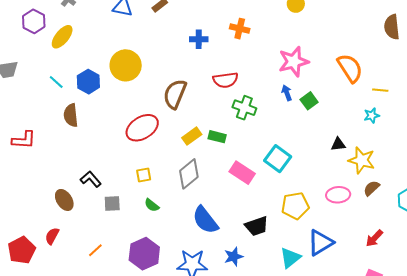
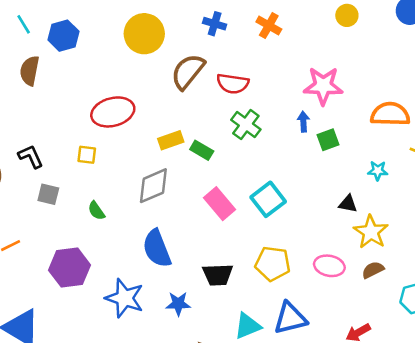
yellow circle: (126, 65) -> (144, 34), moved
orange semicircle: (350, 68) -> (390, 114), turned -72
brown semicircle: (175, 94) -> (188, 72), moved
cyan star: (372, 115) -> (378, 171), moved
yellow square: (144, 175) -> (87, 155), moved

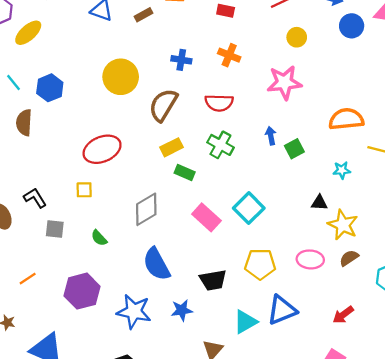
red semicircle: (233, 84) -> (219, 103), moved
pink star: (323, 86) -> (284, 82), moved
yellow rectangle: (171, 140) -> (171, 147), moved

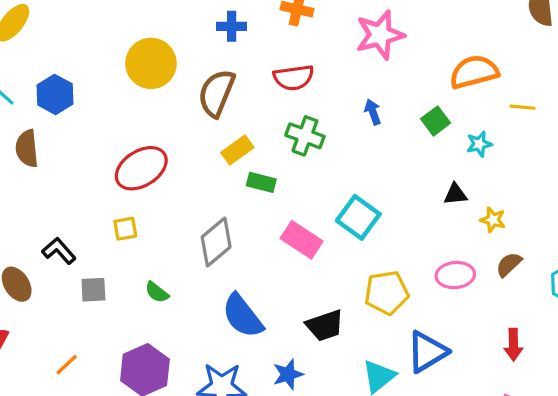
green square: (294, 149) -> (436, 121), moved
yellow star: (343, 225) -> (493, 220), size x0.6
red arrow: (343, 315) -> (513, 345), turned -45

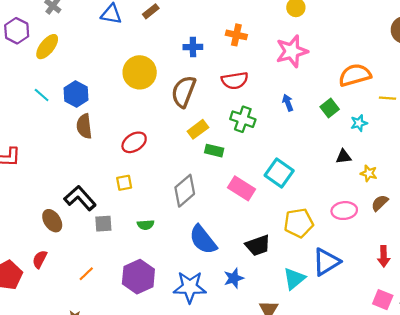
brown semicircle: (27, 149) -> (84, 126), moved
red ellipse: (141, 168) -> (134, 142), size x0.7
black L-shape: (59, 251) -> (80, 198), size x1.4
green semicircle: (157, 292) -> (146, 225), turned -42

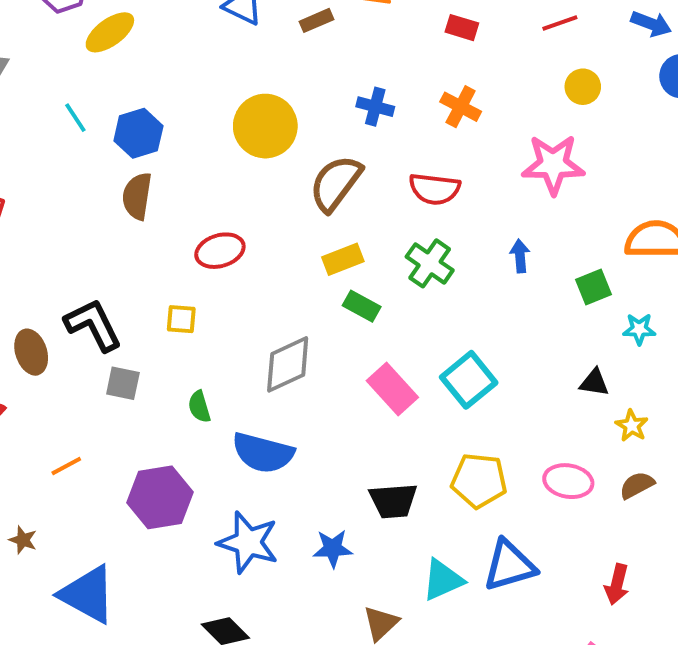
green semicircle: (146, 225) -> (199, 407), turned 63
blue semicircle: (203, 240) -> (263, 453), moved, turned -52

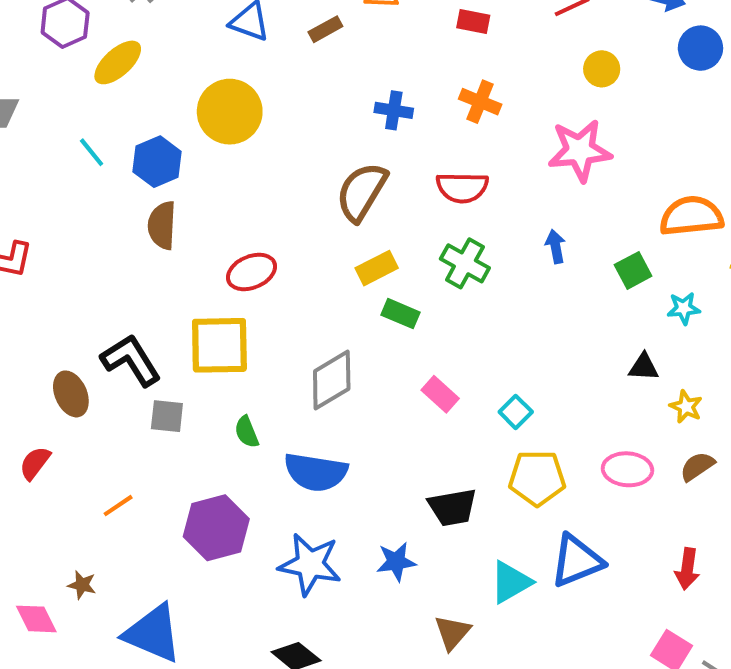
yellow circle: (265, 126) -> (230, 112), moved
yellow square: (181, 319) -> (219, 345), size x2.0
cyan square: (469, 380) -> (516, 412), moved, size x0.6
pink rectangle: (392, 389) -> (440, 394), size x0.7

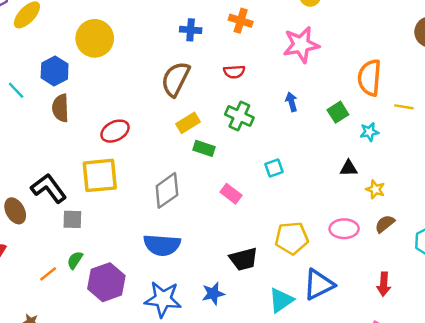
cyan line: (92, 152) -> (16, 90), moved
red semicircle: (462, 187) -> (234, 72), size x0.7
orange semicircle: (691, 216) -> (370, 78), turned -75
cyan square: (516, 412) -> (274, 168), moved, turned 30
green semicircle: (247, 432) -> (75, 260), moved, turned 60

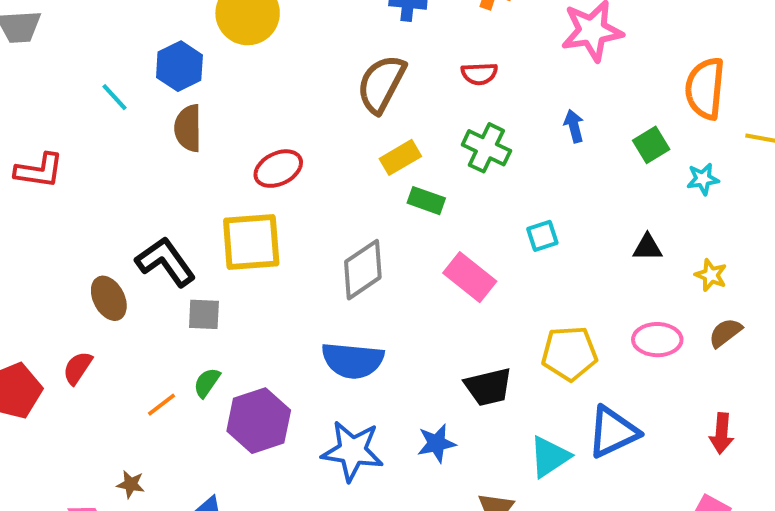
black triangle: (349, 168) -> (647, 248), moved
pink rectangle: (231, 194) -> (470, 277), size x1.4

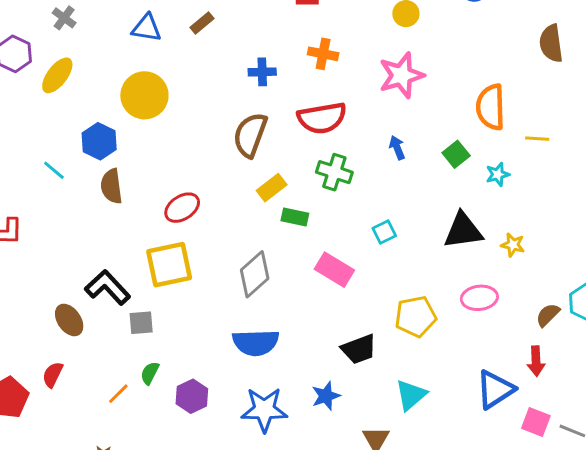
red semicircle: (479, 74) -> (322, 118), size x1.8
black triangle: (647, 248) -> (463, 231), size x1.8
brown semicircle: (725, 333) -> (548, 315), moved
purple hexagon: (259, 421) -> (192, 396), size x0.7
blue triangle: (613, 432) -> (495, 389), moved

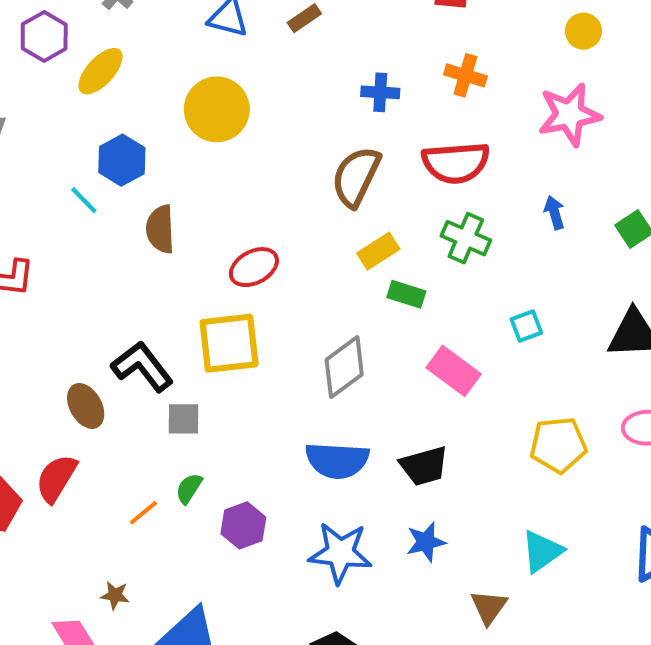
blue hexagon: (99, 141) -> (122, 160), moved
black trapezoid: (359, 349) -> (424, 466), moved
red semicircle: (53, 375) -> (56, 478), size x1.4

